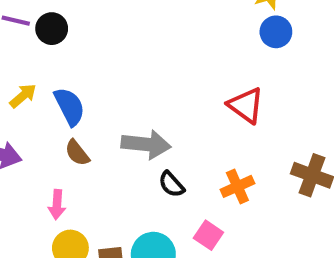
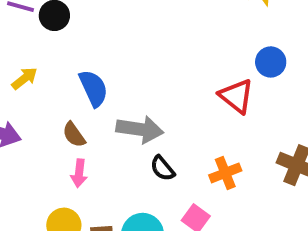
blue circle: (276, 32) -> (271, 62), moved
blue semicircle: (69, 106) -> (94, 88), moved
pink arrow: (57, 205) -> (79, 173), moved

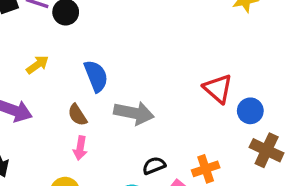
blue circle: (271, 62) -> (250, 111), moved
black semicircle: (162, 168) -> (154, 166), moved, turned 105
orange cross: (225, 173) -> (206, 169), moved

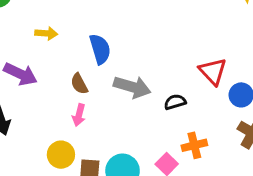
yellow arrow: (37, 65) -> (46, 33), turned 35
black semicircle: (154, 166) -> (175, 102), moved

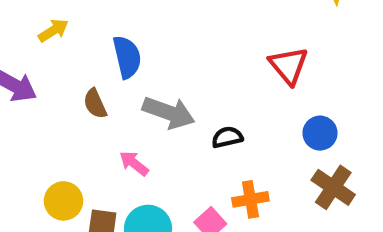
yellow arrow: (46, 33) -> (53, 30), turned -40
red triangle: (213, 71) -> (289, 66), moved
pink arrow: (79, 115) -> (134, 163), moved, turned 110

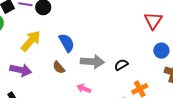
yellow arrow: (53, 30) -> (31, 41), size x1.6
red triangle: (289, 66) -> (153, 21), moved, turned 30

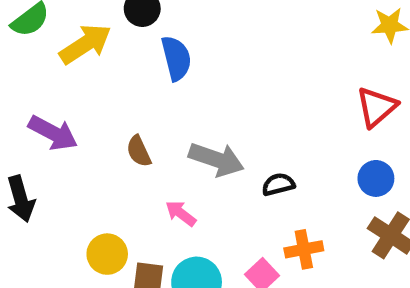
yellow arrow: (31, 41) -> (85, 44), moved
blue semicircle: (67, 43) -> (176, 58), moved

